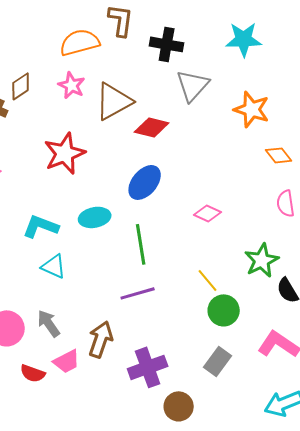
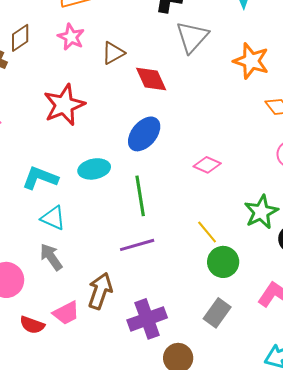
brown triangle: (114, 101) -> (113, 53), size x0.6
red diamond: (152, 127) -> (151, 79), turned 52
gray arrow: (49, 323) -> (51, 257), moved

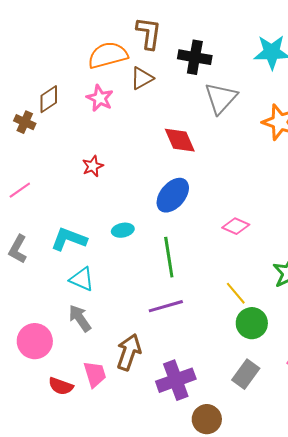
brown triangle: (113, 53) -> (142, 78), moved
red star: (64, 105) -> (93, 166), size x0.5
cyan ellipse: (94, 169) -> (123, 230), size x0.7
pink trapezoid: (66, 313) -> (95, 374), turned -80

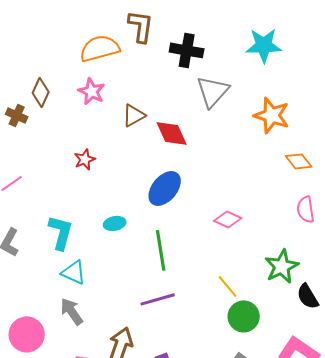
brown triangle: (142, 78) -> (134, 115), moved
brown diamond: (49, 99) -> (41, 92), turned -32
cyan L-shape: (69, 239) -> (61, 232), turned 84

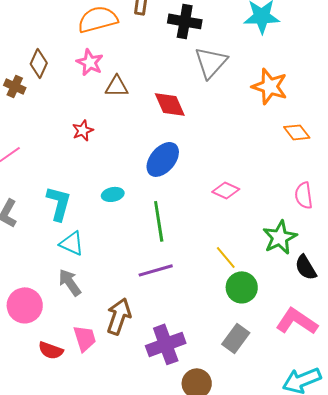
brown triangle: (134, 115) -> (117, 86), moved, turned 30
pink semicircle: (306, 209) -> (304, 195), moved

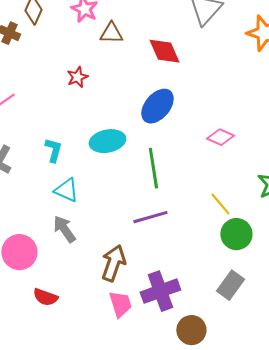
cyan ellipse: (113, 194) -> (107, 141), size x1.6
cyan L-shape: (59, 203) -> (53, 150), size x0.7
pink trapezoid: (85, 338) -> (120, 304), moved

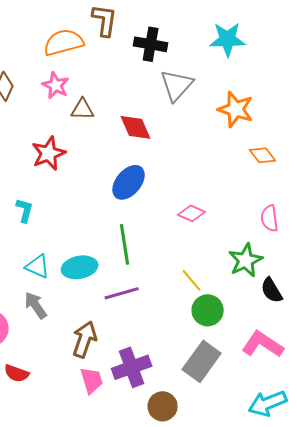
red star: (77, 77) -> (49, 153), size x1.6
cyan ellipse: (107, 141) -> (80, 267), moved
cyan L-shape: (53, 150) -> (25, 210), moved
gray rectangle: (230, 285) -> (202, 361), size x1.4

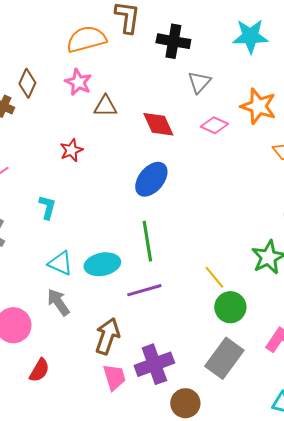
gray triangle: (177, 85) -> (199, 82), size x0.7
red star: (49, 153) -> (71, 150), size x0.7
pink diamond: (192, 213) -> (214, 125), moved
red semicircle: (17, 373) -> (39, 370), turned -80

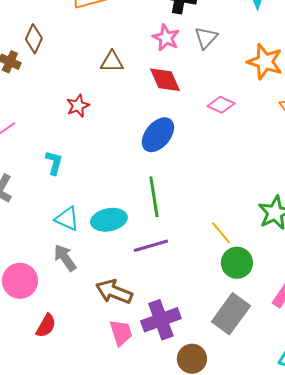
pink star: (78, 82) -> (166, 38), moved
pink diamond: (214, 125) -> (221, 105), moved
brown arrow: (107, 336) -> (114, 292), turned -87

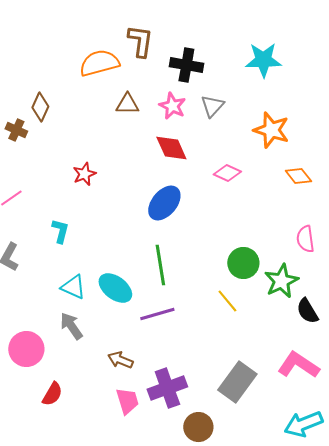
brown triangle: (112, 62) -> (127, 104), moved
cyan ellipse: (109, 220) -> (115, 288), turned 48
green circle: (237, 263) -> (243, 263), moved
brown arrow: (114, 292) -> (120, 360), size x0.7

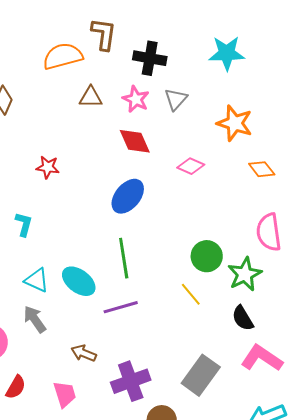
red star: (84, 174) -> (48, 167), turned 30
pink semicircle: (305, 239) -> (269, 232), size x1.4
black semicircle: (307, 311) -> (243, 318), moved
pink trapezoid: (127, 401) -> (65, 394), moved

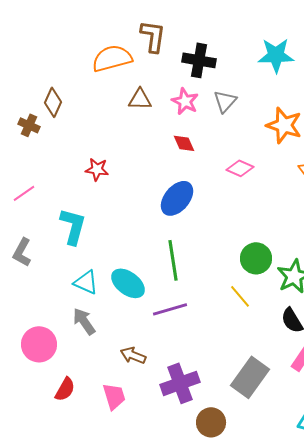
red diamond: (135, 141) -> (184, 143), size x0.7
cyan L-shape: (24, 224) -> (73, 226), size x1.5

